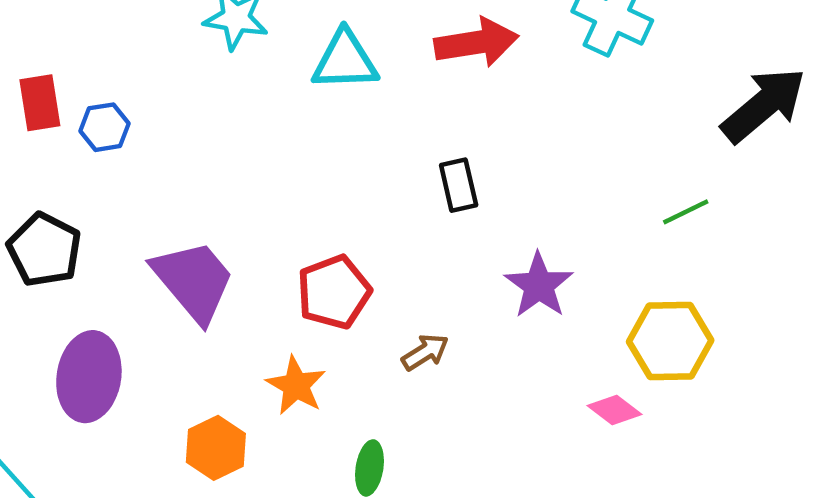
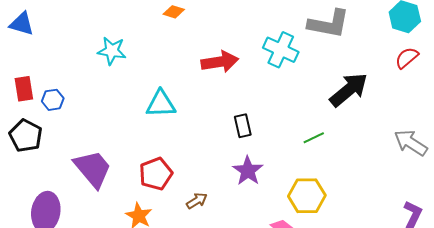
cyan triangle: (345, 60) -> (161, 104), moved
black rectangle: (459, 185) -> (243, 126), moved
black pentagon: (44, 250) -> (26, 136), moved

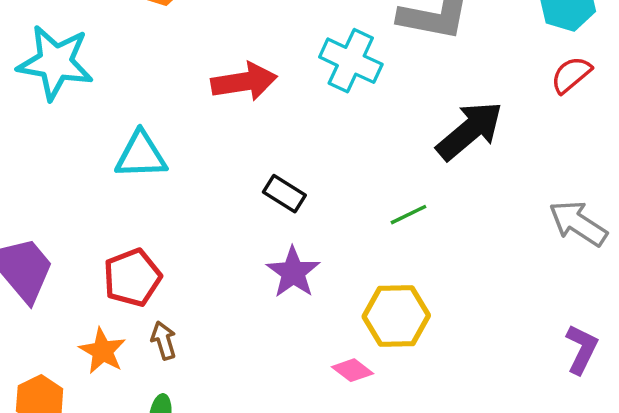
cyan star: (112, 51) -> (55, 62), size x1.5
black rectangle: (243, 126) -> (284, 194), turned -45
brown arrow: (197, 201) -> (164, 340), moved, turned -75

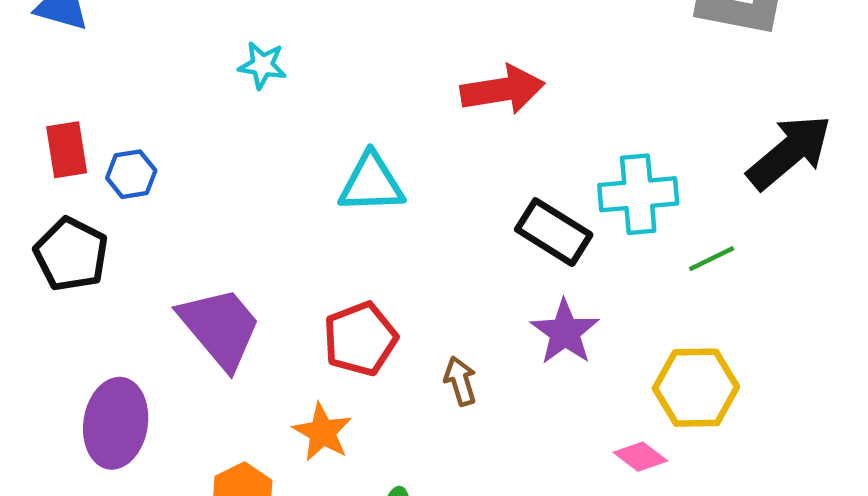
cyan cross: (351, 61) -> (638, 194), moved, turned -30
cyan star: (55, 62) -> (262, 65), size x0.5
black rectangle: (284, 194) -> (554, 232), size x1.4
brown arrow: (164, 340) -> (460, 381), moved

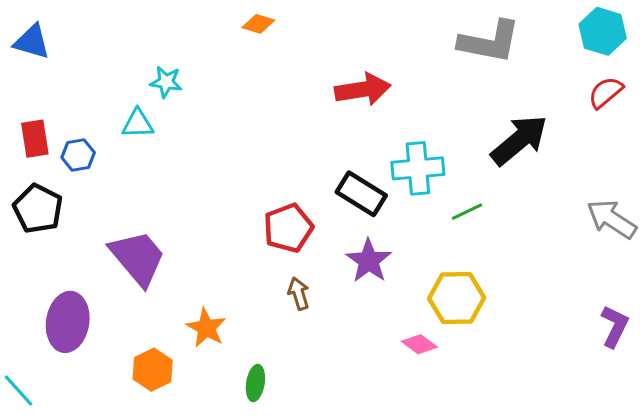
red arrow: (503, 90) -> (363, 89), moved
cyan triangle: (371, 183) -> (138, 124), moved, size x0.7
red pentagon: (360, 339) -> (288, 228), moved

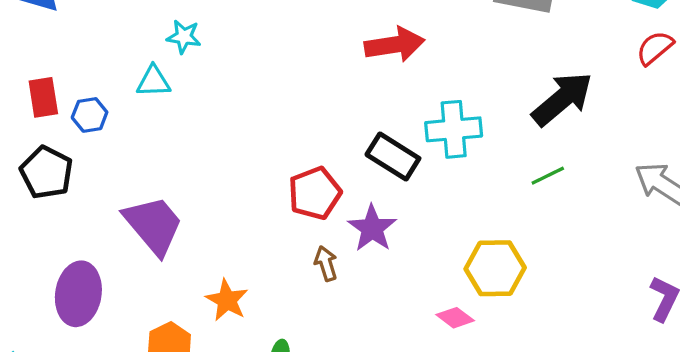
green line: (467, 212) -> (548, 176), moved
purple star: (369, 261) -> (372, 228), moved

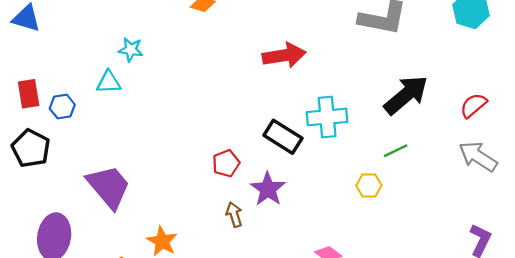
red semicircle: (655, 48) -> (473, 105), moved
red pentagon: (315, 193) -> (226, 163), size x0.7
yellow hexagon: (495, 268) -> (369, 186), moved, size x0.6

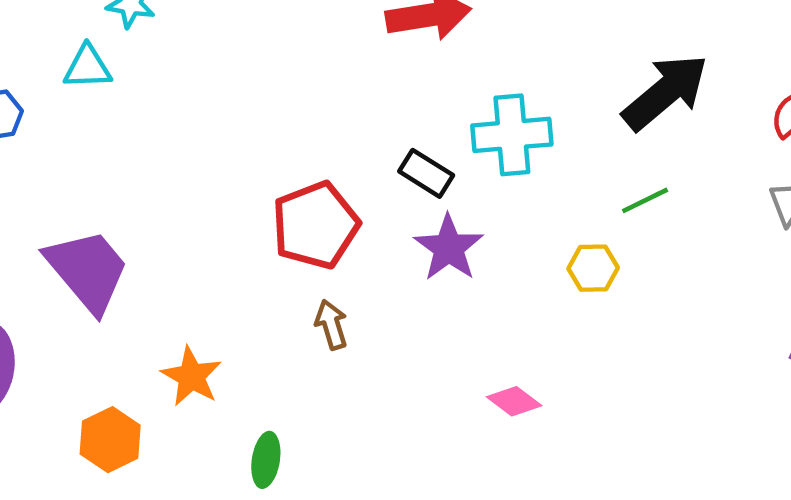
black rectangle: (283, 137) -> (426, 173), size x0.7
red pentagon: (226, 163) -> (315, 225), size x1.6
purple star: (268, 189) -> (449, 248), moved

